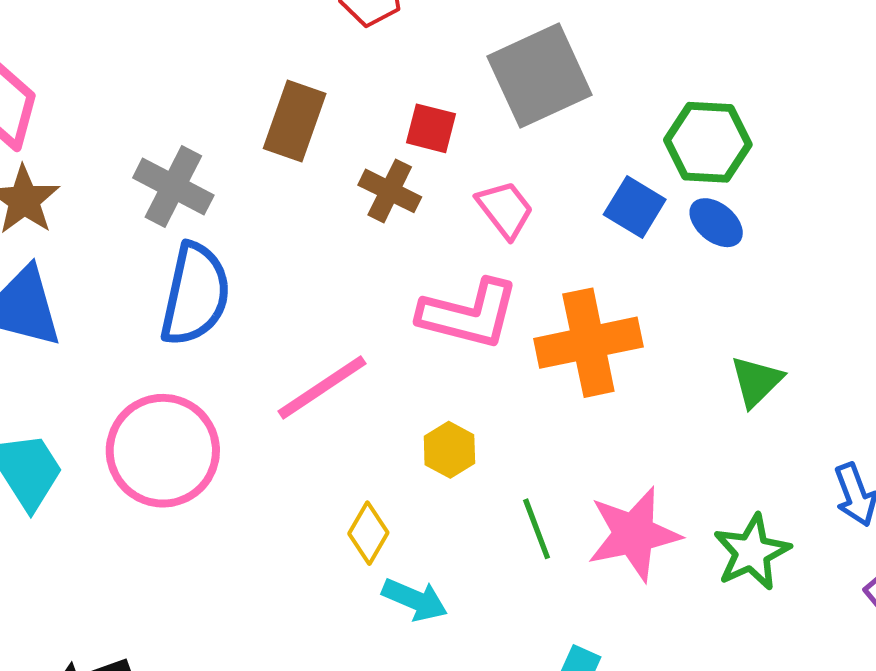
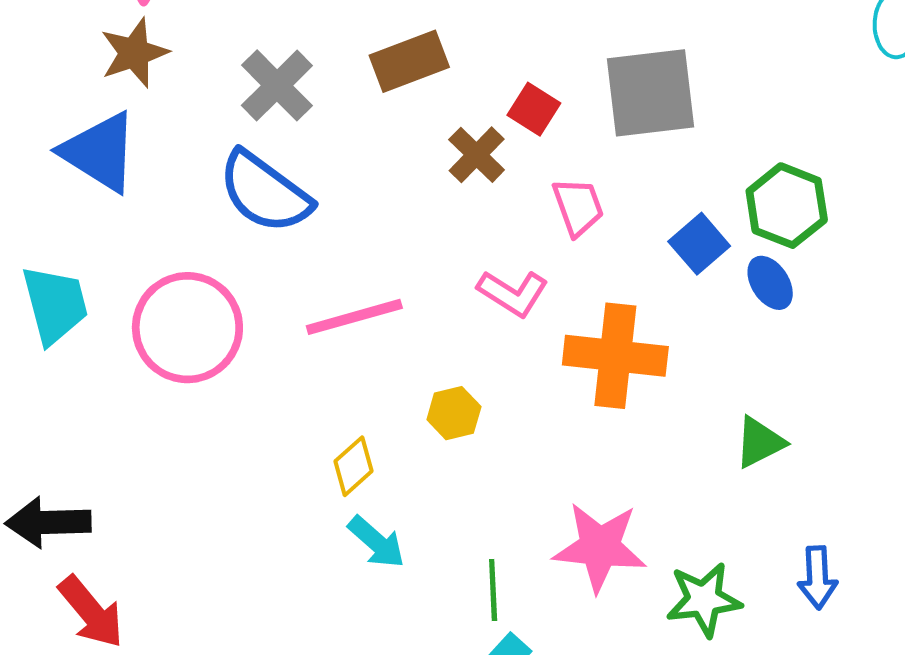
brown rectangle: (295, 121) -> (409, 61), turned 32
blue semicircle: (195, 294) -> (265, 192), turned 96
pink L-shape: (469, 314) -> (513, 293), size x0.7
green line: (537, 529) -> (493, 590), moved

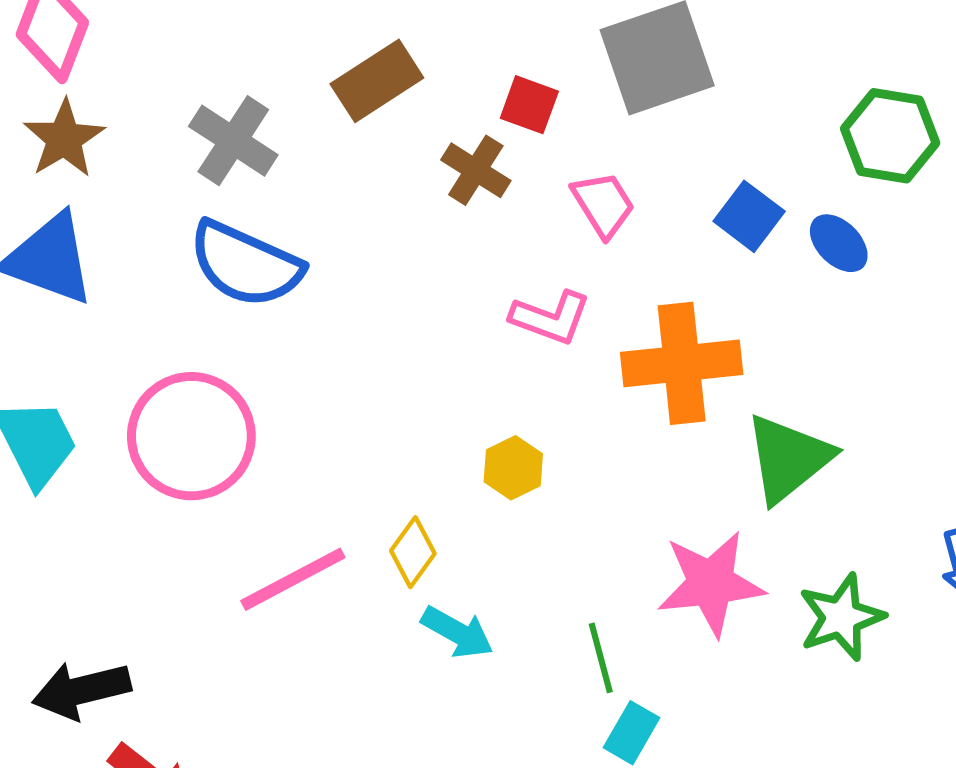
green hexagon: (787, 206) -> (890, 136), moved
pink line: (354, 317) -> (293, 579), moved
green triangle: (760, 442) -> (788, 458), moved, size x1.5

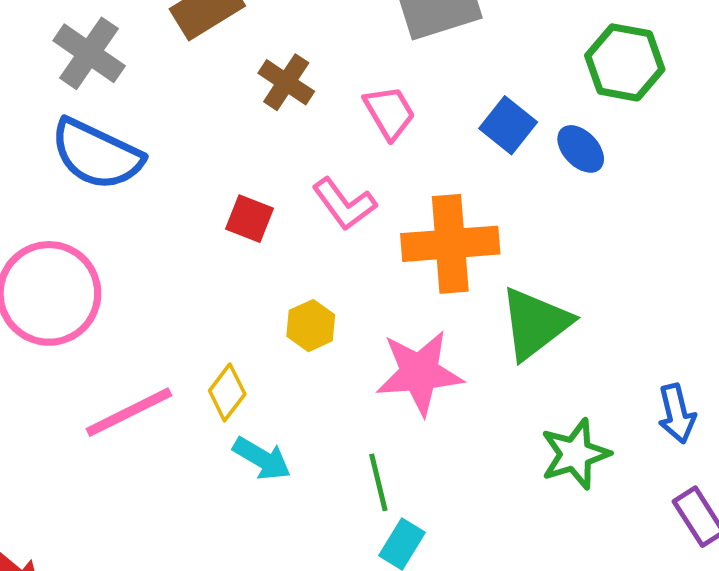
red square: (529, 105) -> (249, 219), moved
pink L-shape: (551, 318) -> (344, 204), turned 32
pink star: (711, 583) -> (419, 373), moved

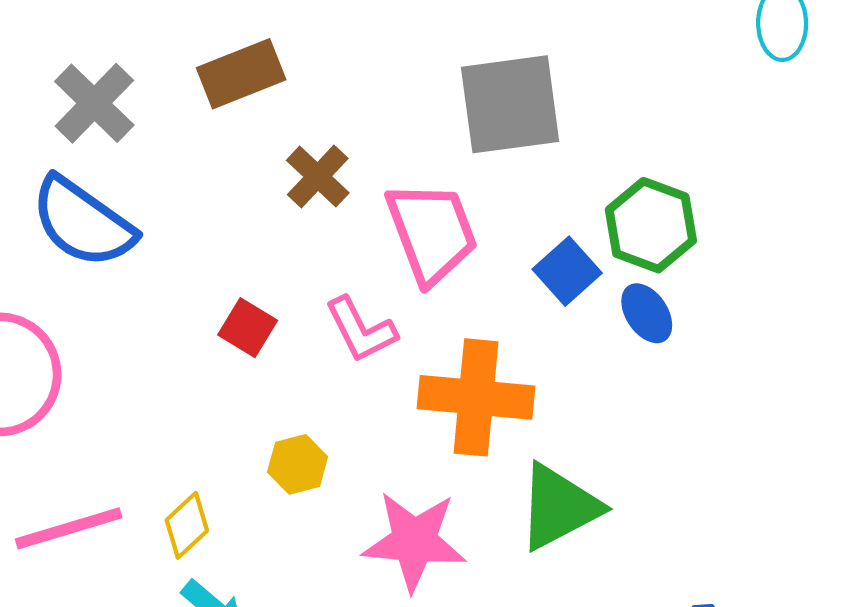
green hexagon: (625, 62) -> (651, 225), moved
pink trapezoid: (389, 112) -> (432, 232), size x1.6

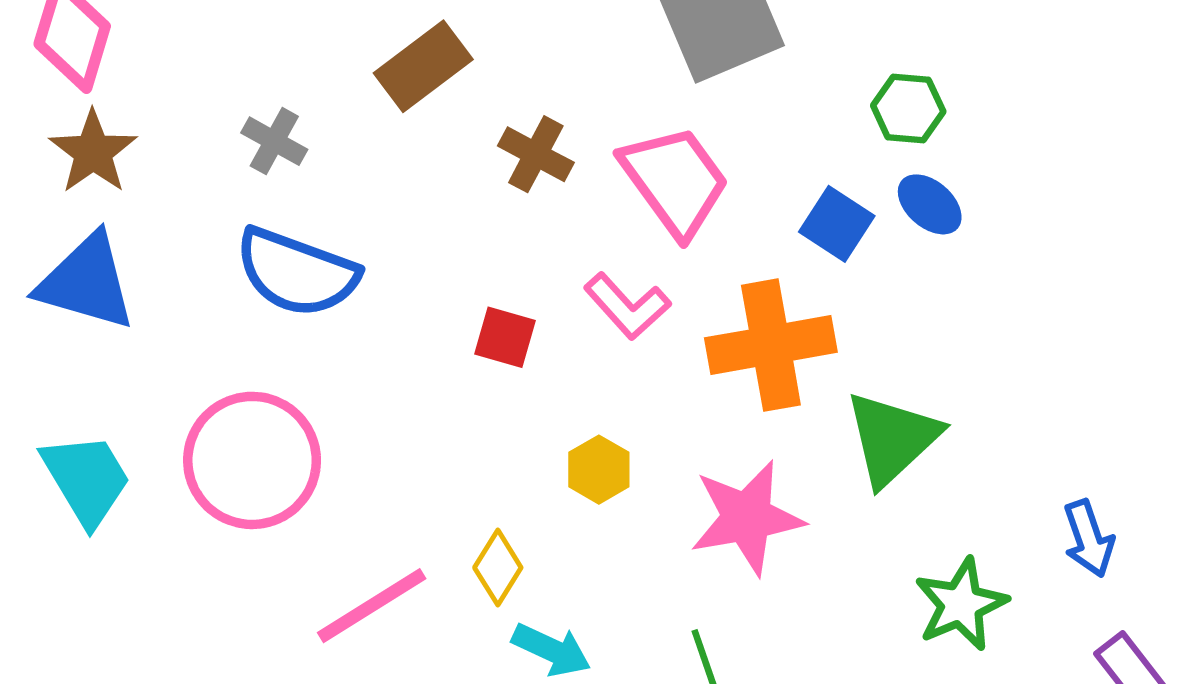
gray cross: (94, 103) -> (274, 141), size x0.7
green hexagon: (651, 225) -> (908, 108), size x0.7
blue square: (567, 271) -> (837, 224), moved

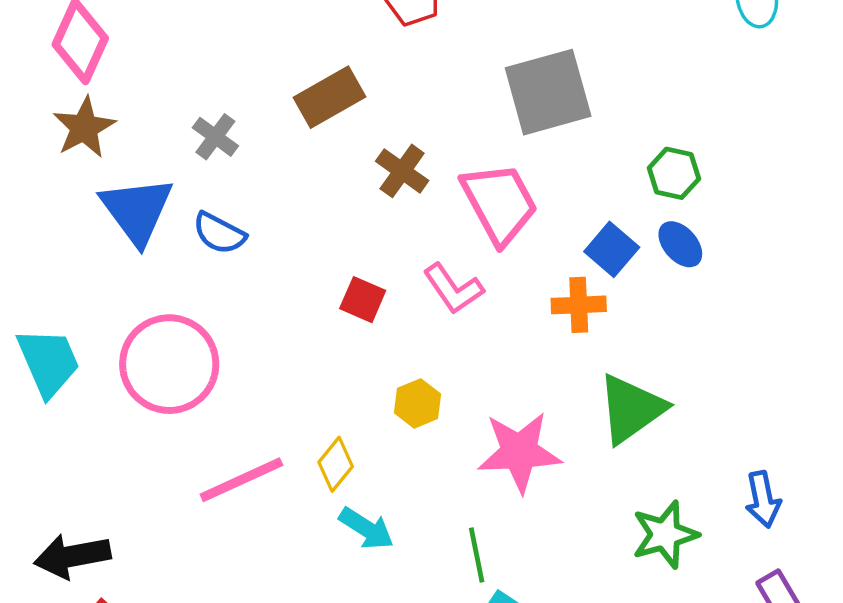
blue semicircle: (297, 272) -> (219, 233), size x0.6
blue triangle: (86, 282) -> (137, 210), moved, turned 30
orange cross: (771, 345) -> (579, 305), moved, size x0.6

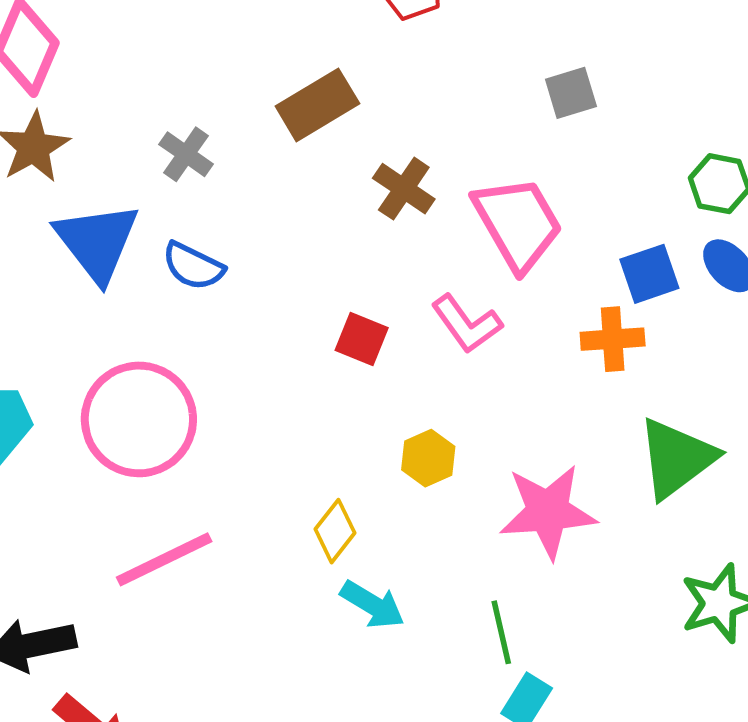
gray square: (548, 92) -> (571, 93), size x0.5
blue square: (612, 249) -> (649, 274), turned 32
pink line: (241, 480) -> (164, 559), moved

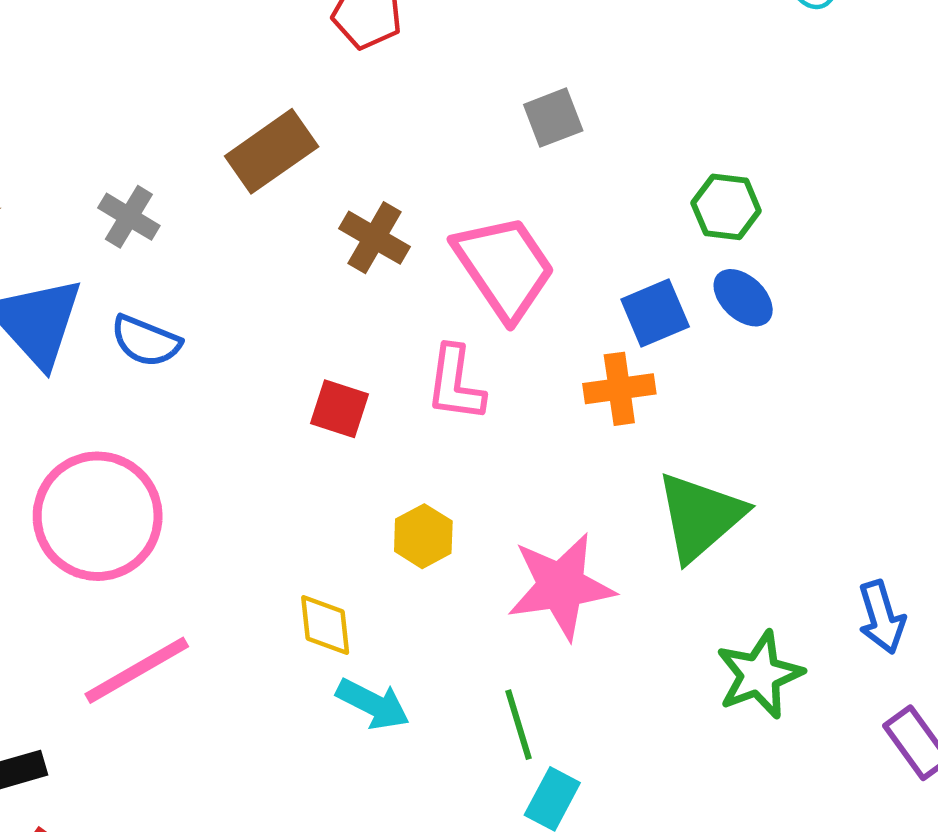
pink L-shape: (467, 324) -> (455, 383), turned 48
yellow diamond: (335, 531) -> (325, 625), turned -40

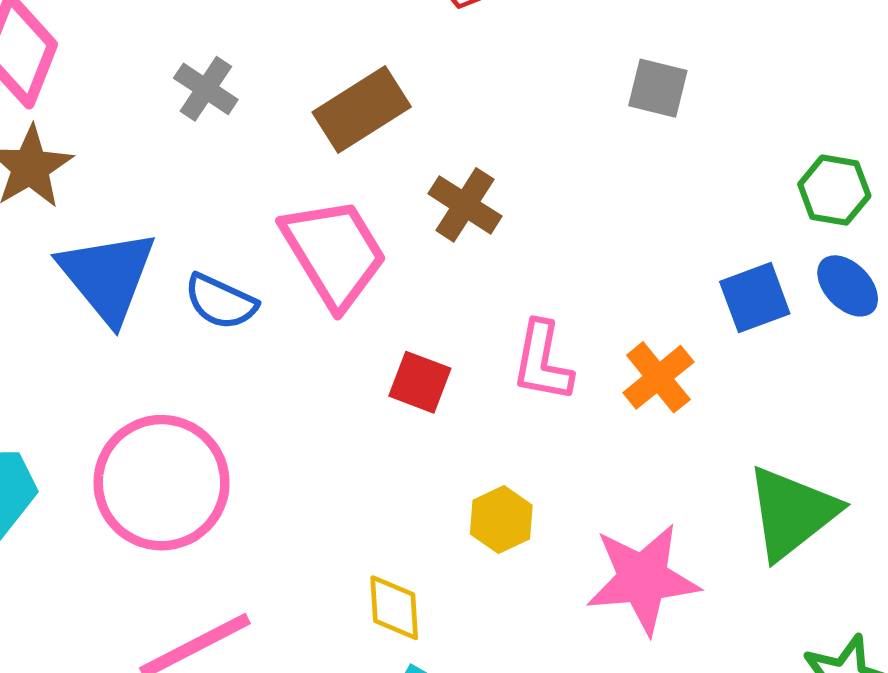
gray square: (553, 118) -> (658, 88), turned 32
gray cross: (129, 217) -> (206, 89), moved
pink trapezoid: (504, 267) -> (334, 253), moved
orange cross: (619, 389) -> (658, 377), moved, turned -34

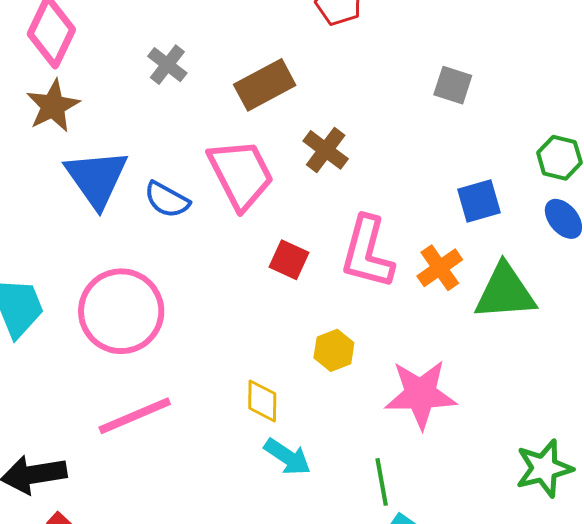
blue square: (755, 298) -> (479, 201), moved
pink L-shape: (542, 361) -> (367, 252), size x1.4
green triangle: (792, 513) -> (505, 292), moved, turned 30

